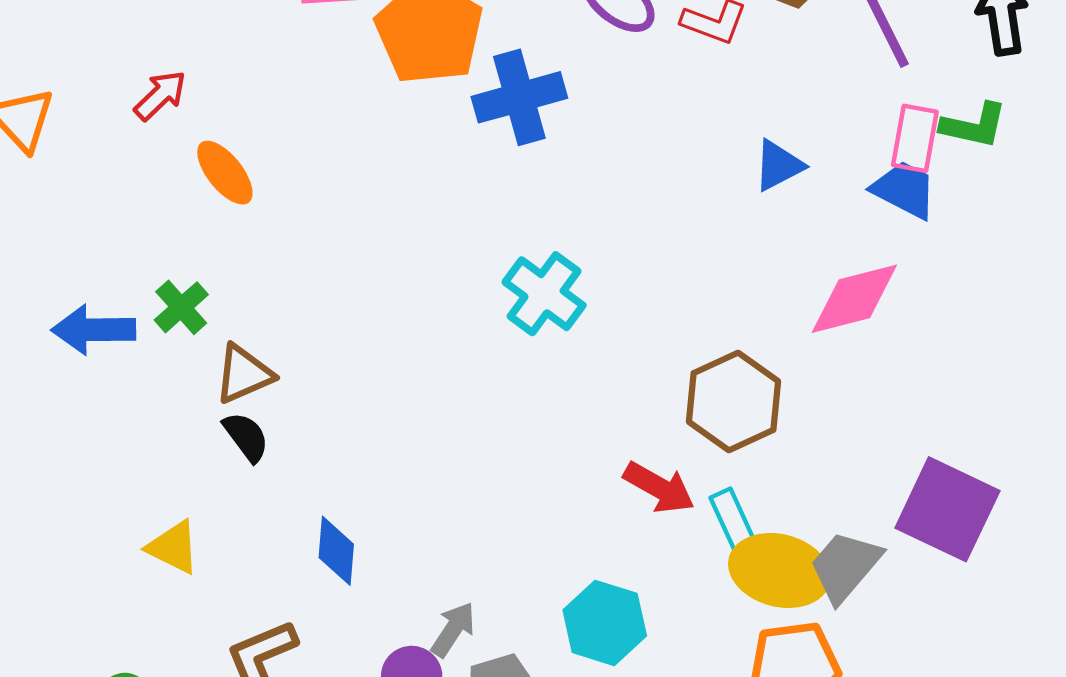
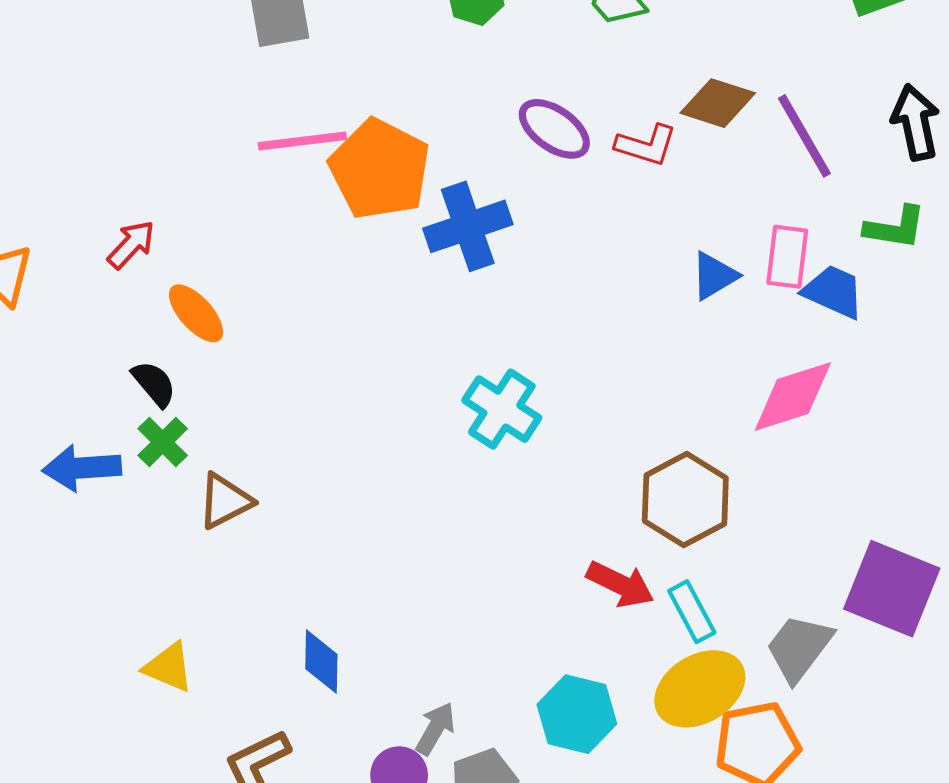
pink rectangle: (915, 138) -> (787, 257), moved
black semicircle: (246, 437) -> (154, 384), moved
yellow ellipse: (779, 570) -> (700, 689), moved, turned -42

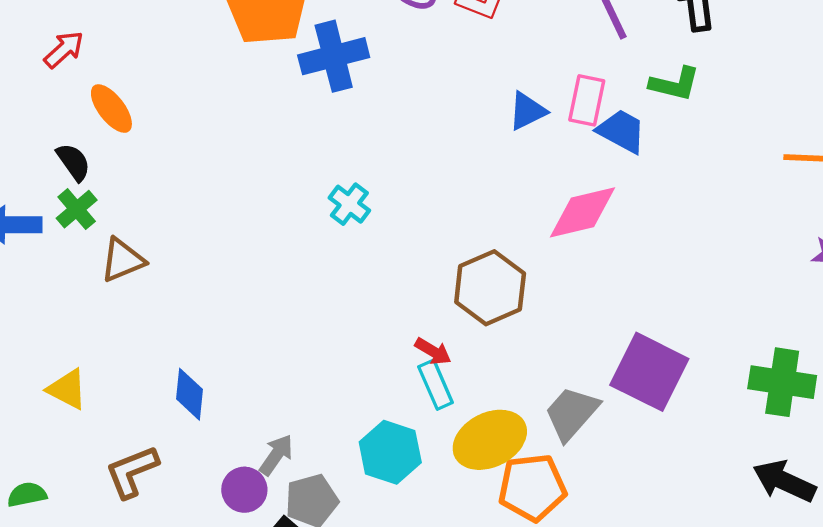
cyan cross: (502, 409) -> (349, 204), size x0.7
red arrow: (620, 584) -> (433, 351), size x0.7
cyan rectangle: (692, 612) -> (436, 385), moved

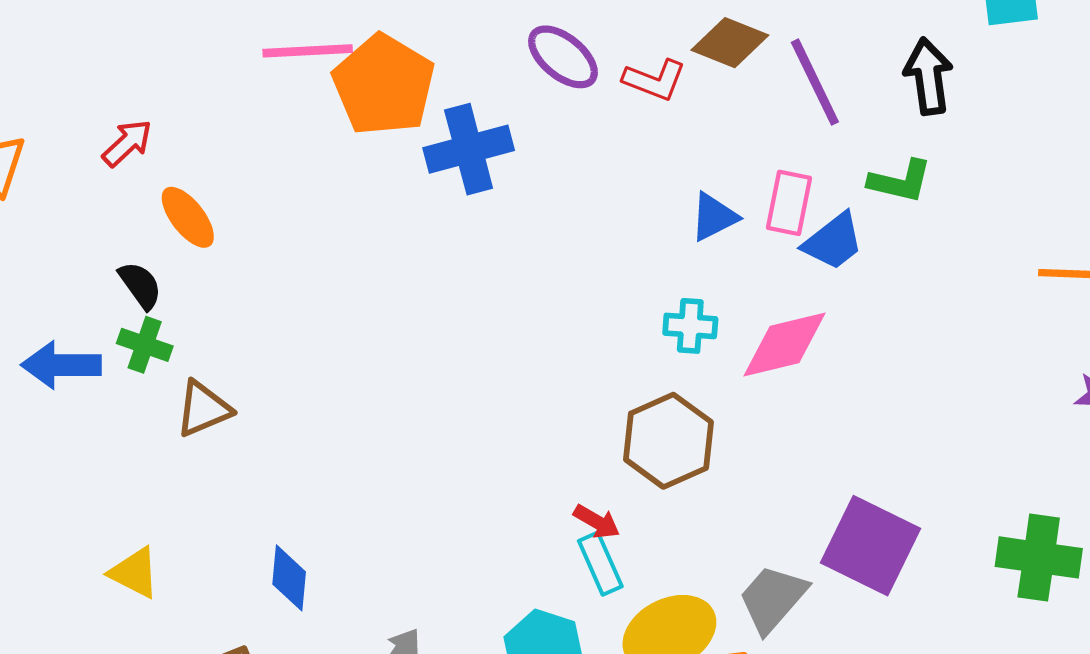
blue trapezoid: (621, 131) -> (833, 241), turned 114
cyan cross: (349, 204) -> (690, 326), moved, turned -33
green cross: (77, 209) -> (145, 345), turned -30

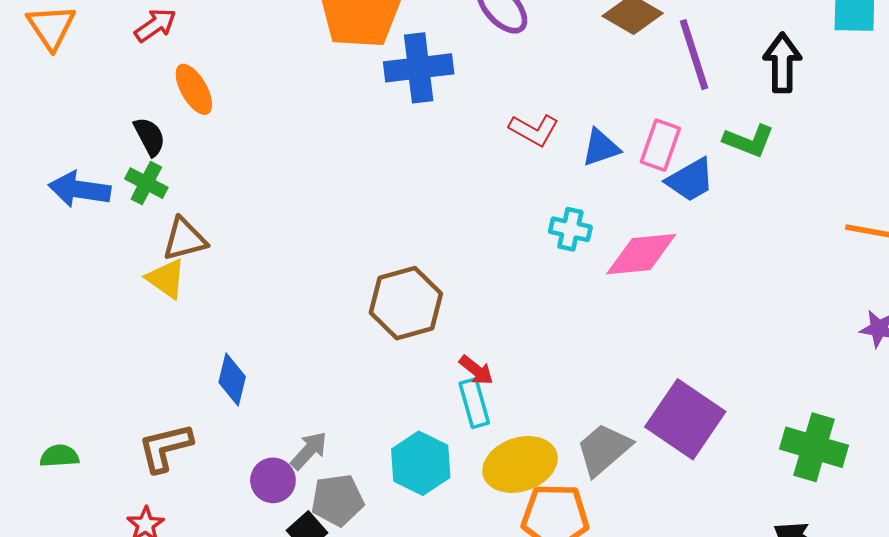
red L-shape: (655, 80) -> (534, 130), moved
brown hexagon: (668, 441) -> (406, 303), moved
yellow triangle: (134, 573) -> (166, 279), moved

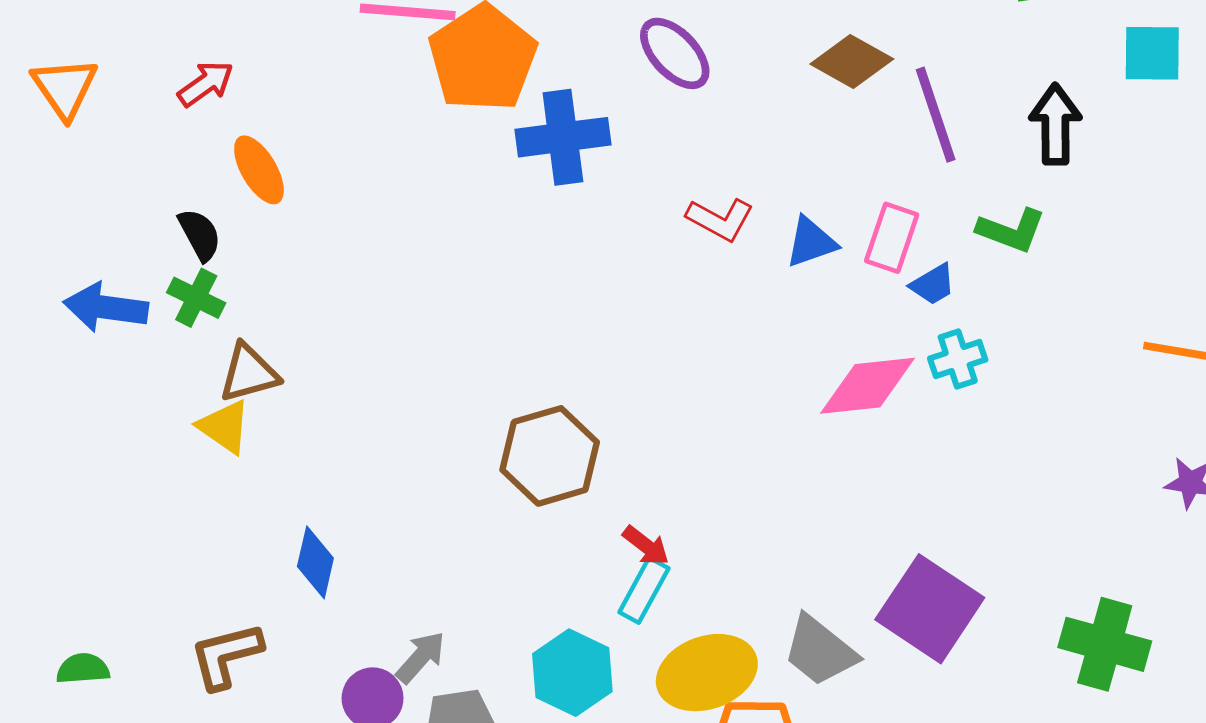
blue trapezoid: (690, 180) -> (933, 284), size x0.7
cyan cross: (570, 229) -> (958, 359), moved, turned -30
cyan rectangle: (474, 403) -> (644, 590), turned 45
gray trapezoid: (604, 449) -> (820, 651), turned -100

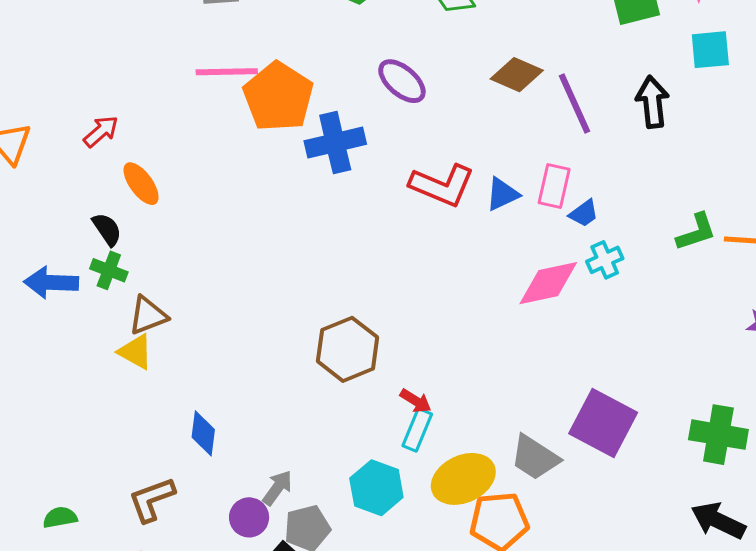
red L-shape: (720, 219) -> (442, 185), size x1.5
green L-shape: (1011, 230) -> (696, 232), moved, turned -33

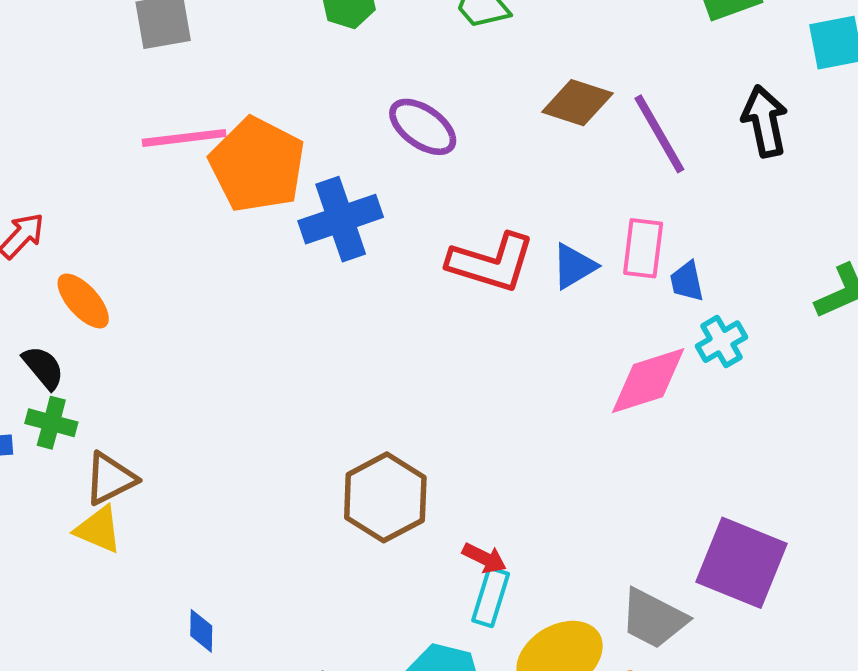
blue trapezoid: (584, 213) -> (687, 281), turned 120
blue diamond: (203, 433) -> (201, 631), size x0.7

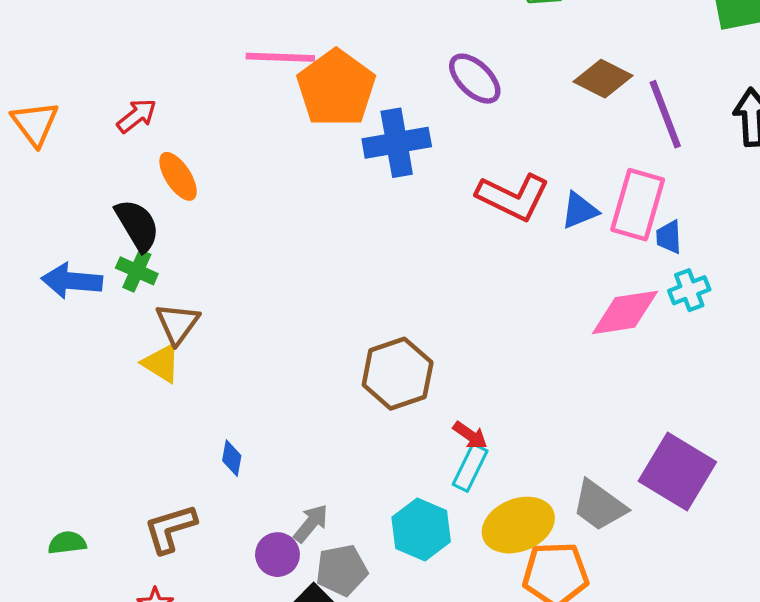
pink rectangle: (643, 248) -> (638, 205), size x1.4
black semicircle: (43, 367) -> (137, 225), size x1.4
brown triangle: (110, 479) -> (177, 324), turned -36

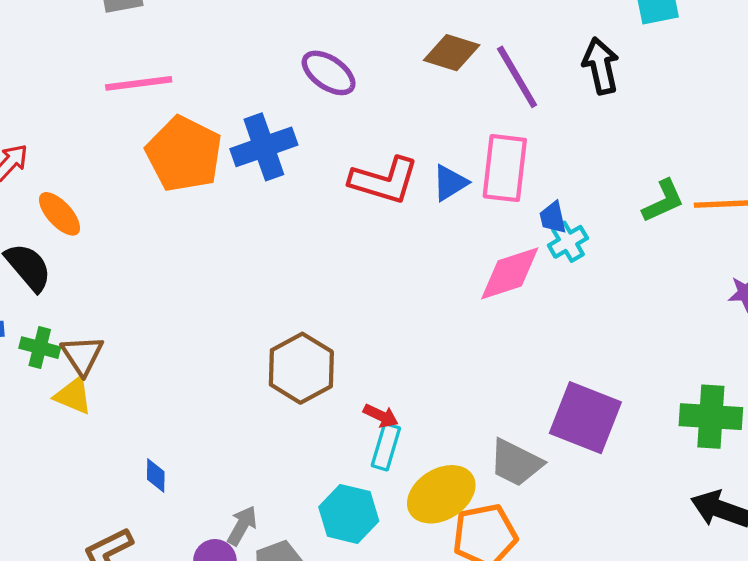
orange pentagon: (336, 88) -> (184, 154), moved
blue trapezoid: (669, 237) -> (553, 218), moved
green cross: (137, 271) -> (40, 348), moved

